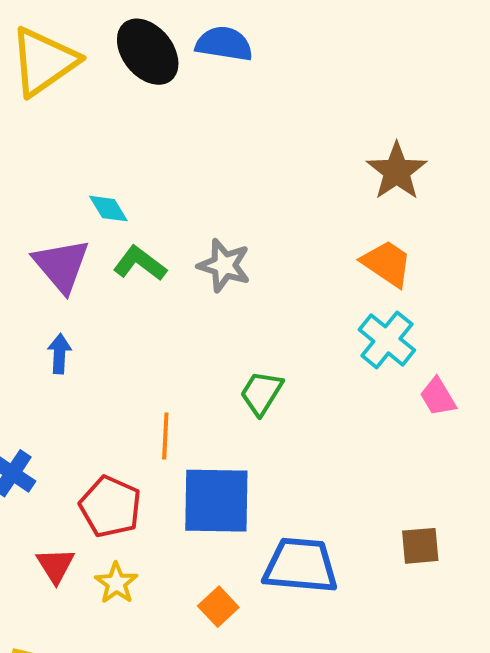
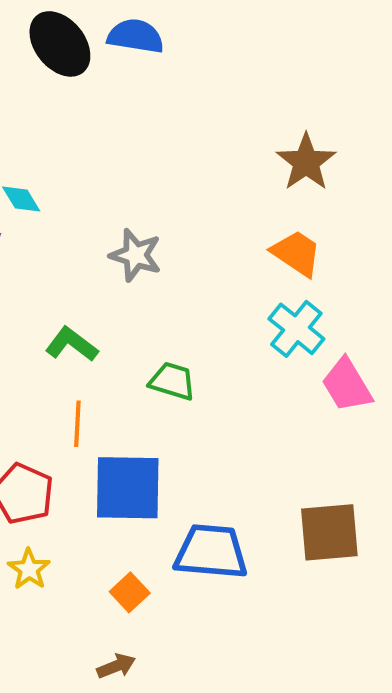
green L-shape: (140, 263) -> (72, 344), moved
green trapezoid: (261, 393) -> (172, 381), turned 75
pink trapezoid: (438, 397) -> (347, 385), size x1.4
brown square: (420, 546) -> (329, 532), size x1.6

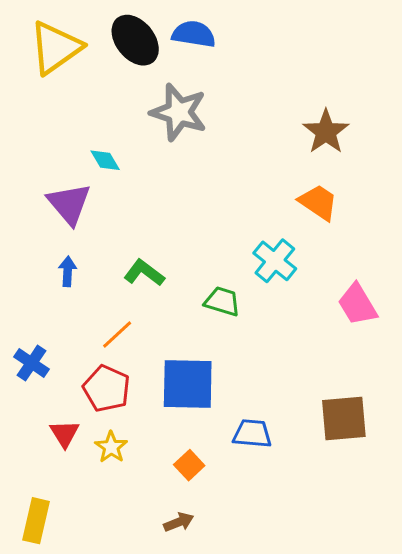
gray star: (136, 255) -> (179, 112), moved, size x1.4
cyan cross: (296, 329) -> (275, 261), moved
orange line: (77, 424) -> (117, 334), moved, turned 44
blue trapezoid: (211, 552) -> (252, 434), size x0.7

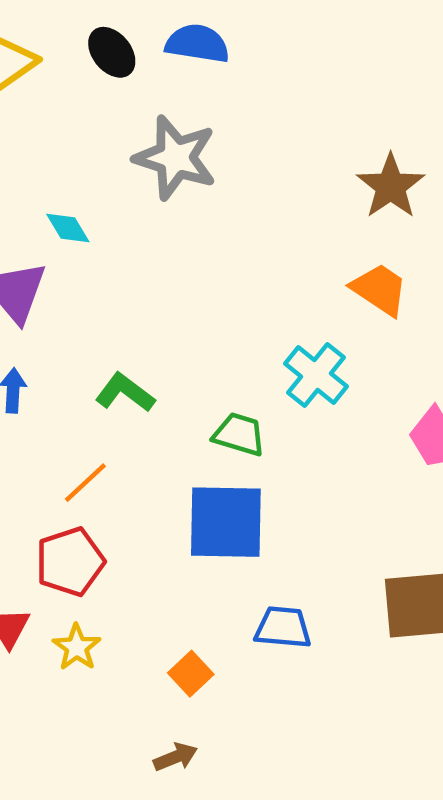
black ellipse: (135, 40) -> (112, 52), size x0.7
blue square: (188, 384) -> (226, 522), moved
red pentagon: (107, 389) -> (70, 562), turned 30

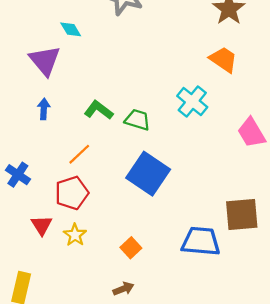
green trapezoid: (239, 434) -> (137, 120), moved
blue square: (226, 522) -> (148, 174), turned 33
blue trapezoid: (283, 628) -> (201, 241), moved, size x1.4

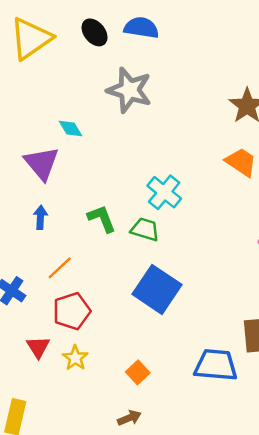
cyan cross: (192, 101) -> (164, 192), moved
green L-shape: (99, 110) -> (102, 219), turned 32
orange line: (79, 154) -> (60, 268), moved

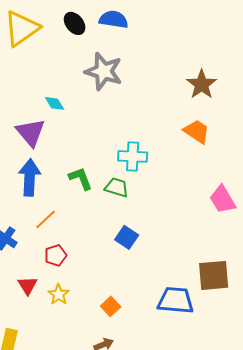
cyan cross: (164, 192) -> (133, 156), turned -36
blue arrow: (40, 217) -> (30, 177), size x1.8
blue square: (157, 289) -> (127, 237), size x0.6
red pentagon: (72, 311) -> (56, 255), size x0.7

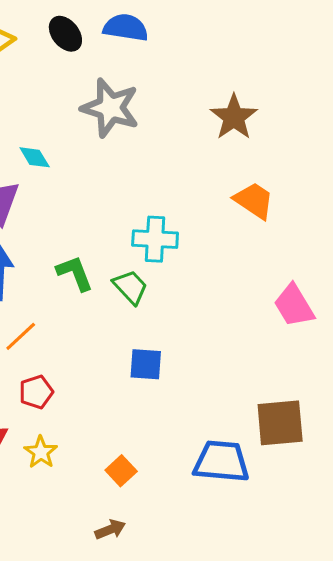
brown star: (202, 84) -> (234, 117), moved
green trapezoid: (117, 187) -> (130, 287), turned 30
blue square: (127, 237) -> (146, 364), turned -30

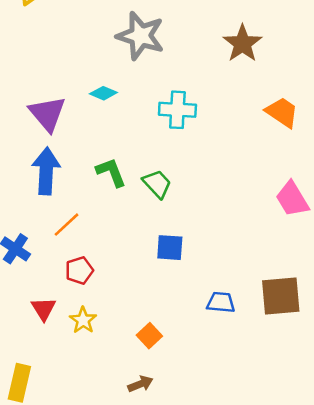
cyan diamond: (35, 157) -> (103, 93), moved, turned -36
orange trapezoid: (254, 201) -> (282, 112), moved
cyan cross: (155, 239) -> (177, 110), moved
blue trapezoid: (221, 461) -> (221, 302), moved, size x0.6

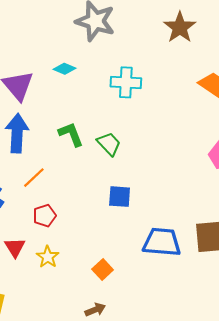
blue trapezoid: (221, 302) -> (162, 242), size x1.6

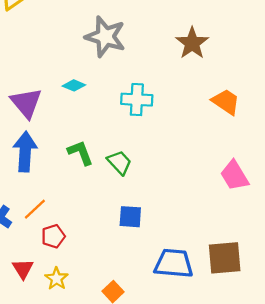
orange line: (34, 178) -> (35, 209), moved

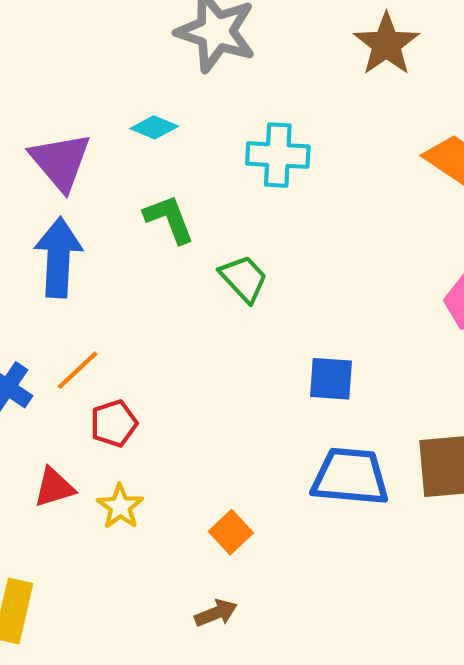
green L-shape: (80, 153) -> (169, 219), moved
blue square: (130, 217) -> (331, 379), moved
red triangle: (23, 269) -> (54, 487), turned 45

